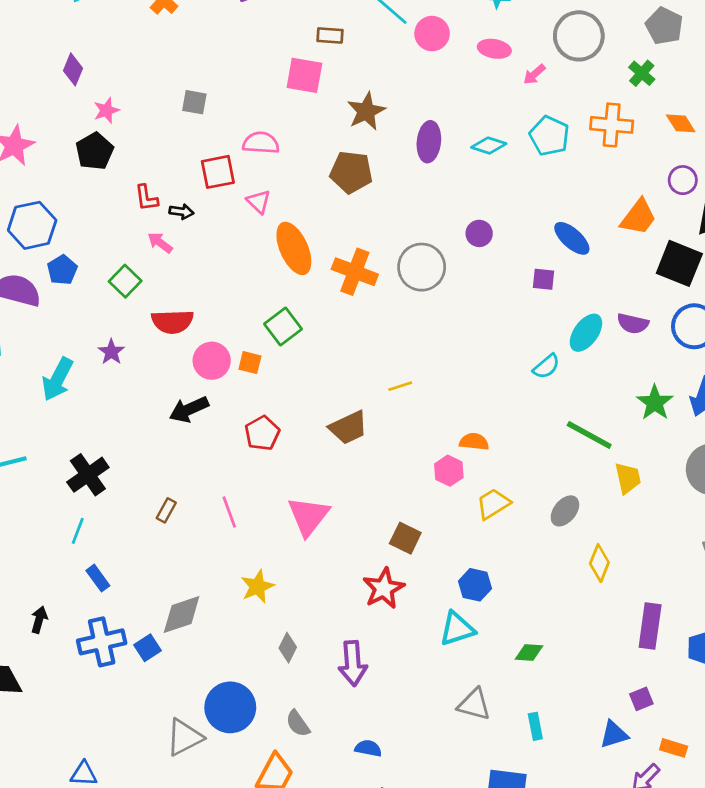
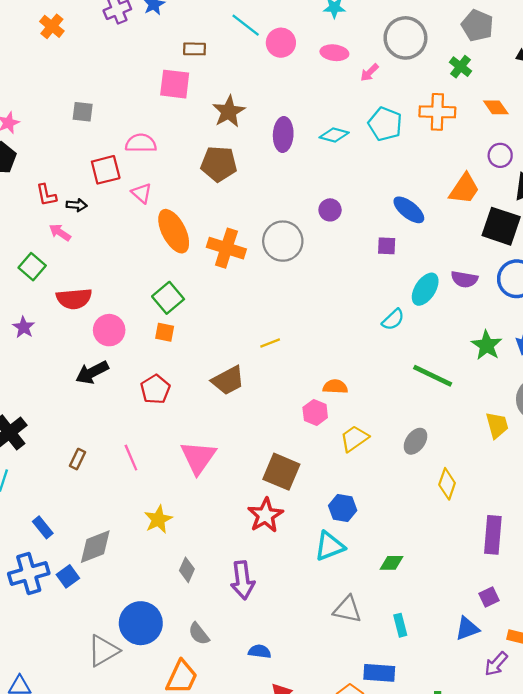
orange square: (250, 363) -> (165, 332), moved
yellow trapezoid: (628, 478) -> (497, 425), moved
brown square: (405, 538) -> (281, 472), size x1.4
blue rectangle: (98, 578) -> (43, 527), moved

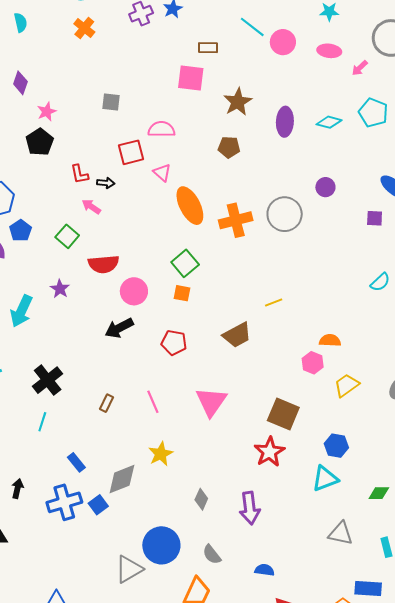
brown pentagon: (219, 164) -> (229, 147), size x0.7
orange cross: (226, 248) -> (236, 220), turned -32
red pentagon: (155, 389) -> (174, 343), turned -30
yellow star: (158, 519) -> (161, 454), moved

